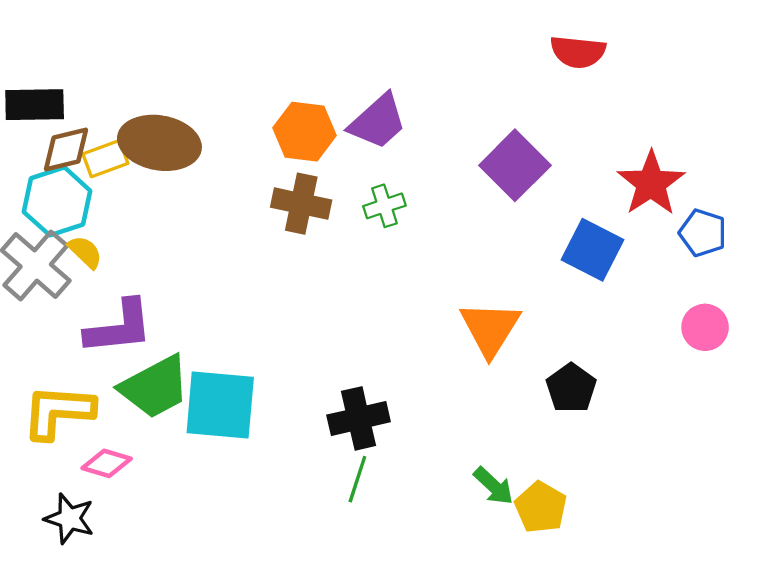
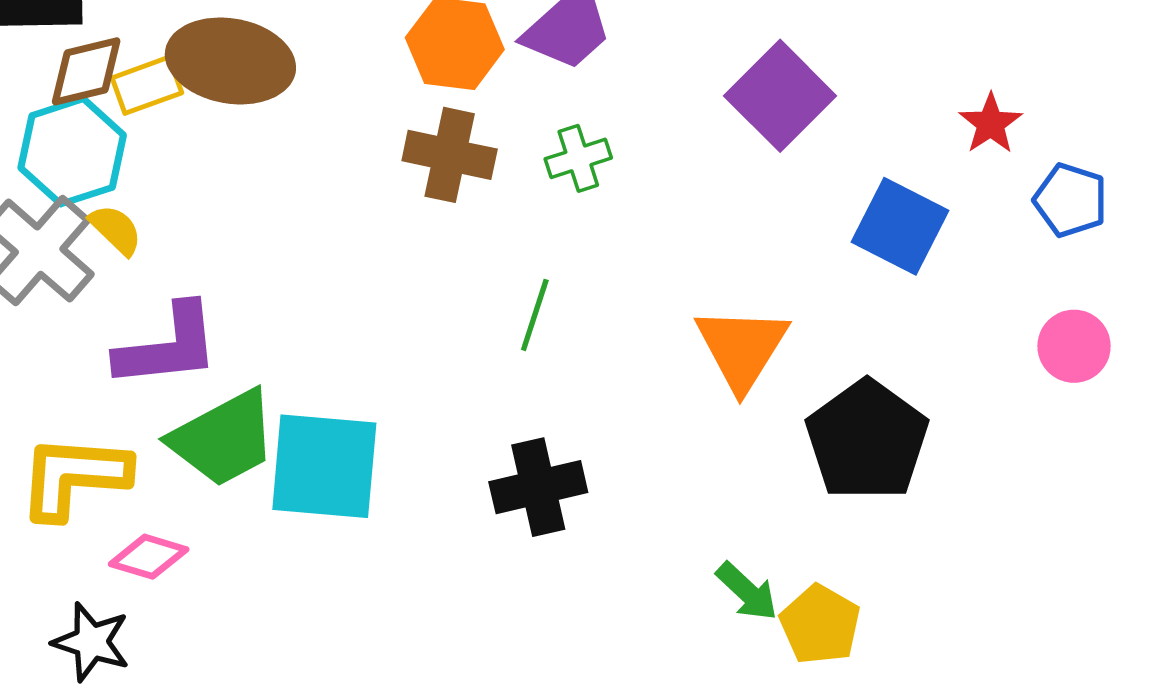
red star: (651, 183) -> (991, 124), size x0.6
black pentagon: (571, 388) -> (867, 440), size x1.6
green line: (357, 479) -> (535, 315), moved

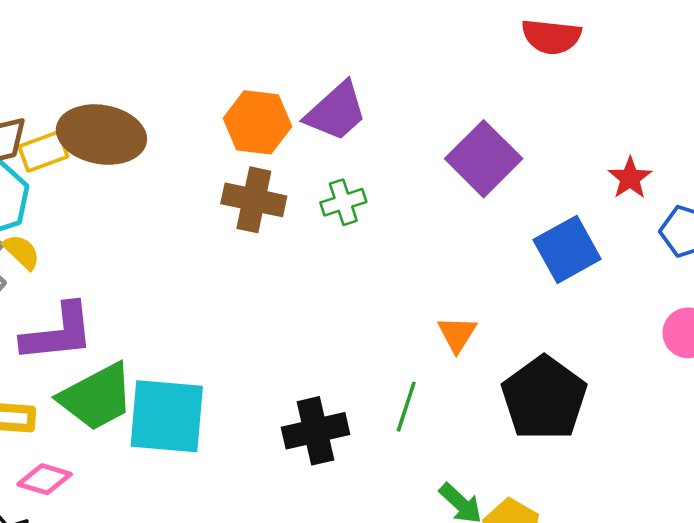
blue square: (900, 226) -> (567, 249), turned 34
green line: (535, 315) -> (406, 407), moved
orange triangle: (742, 348) -> (457, 334), size x0.6

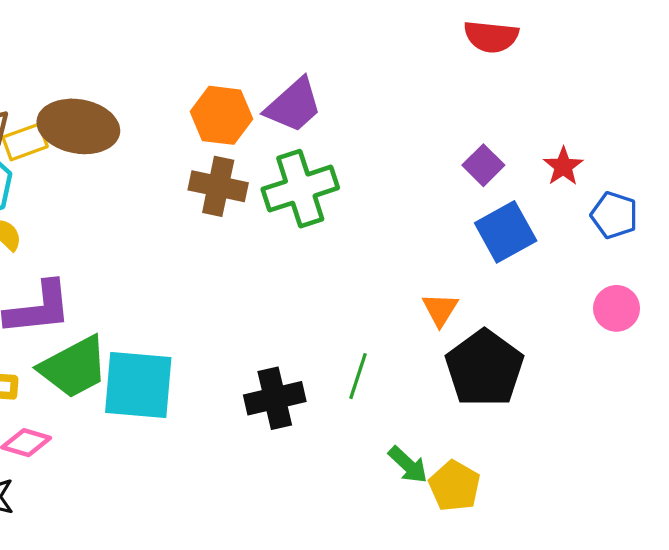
purple square: (484, 159) -> (483, 165), moved, size x0.6
green cross: (343, 202) -> (300, 189), size x1.8
orange triangle: (457, 334) -> (440, 309), moved

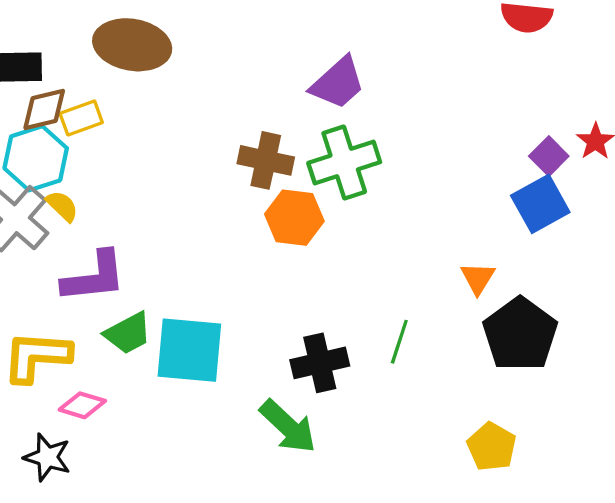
orange hexagon: (221, 115) -> (294, 218), moved
brown ellipse: (78, 126) -> (132, 45), moved
purple square: (483, 165) -> (549, 156), moved
green trapezoid: (74, 367) -> (128, 333), size x0.7
green arrow: (408, 465) -> (288, 426), moved, size x1.5

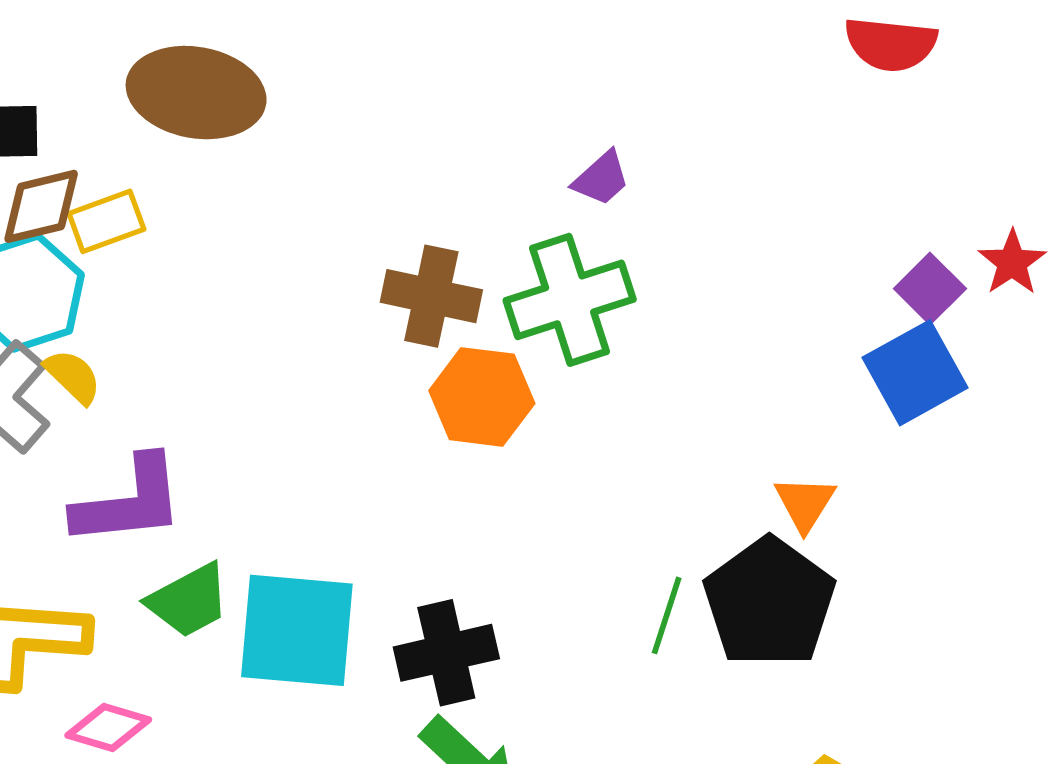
purple trapezoid: (338, 83) -> (601, 178), moved, size x0.6
black pentagon: (520, 334) -> (769, 602), moved
black cross: (320, 363) -> (446, 653), moved

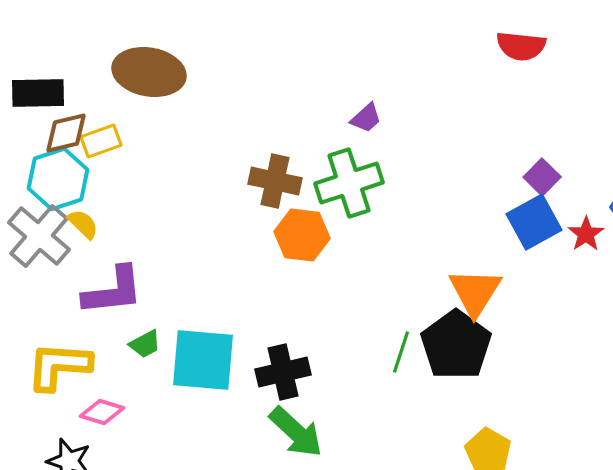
red star: (1012, 263) -> (586, 234), moved
orange triangle: (805, 503) -> (475, 292), size x1.6
green trapezoid: (189, 601) -> (145, 344), size x0.7

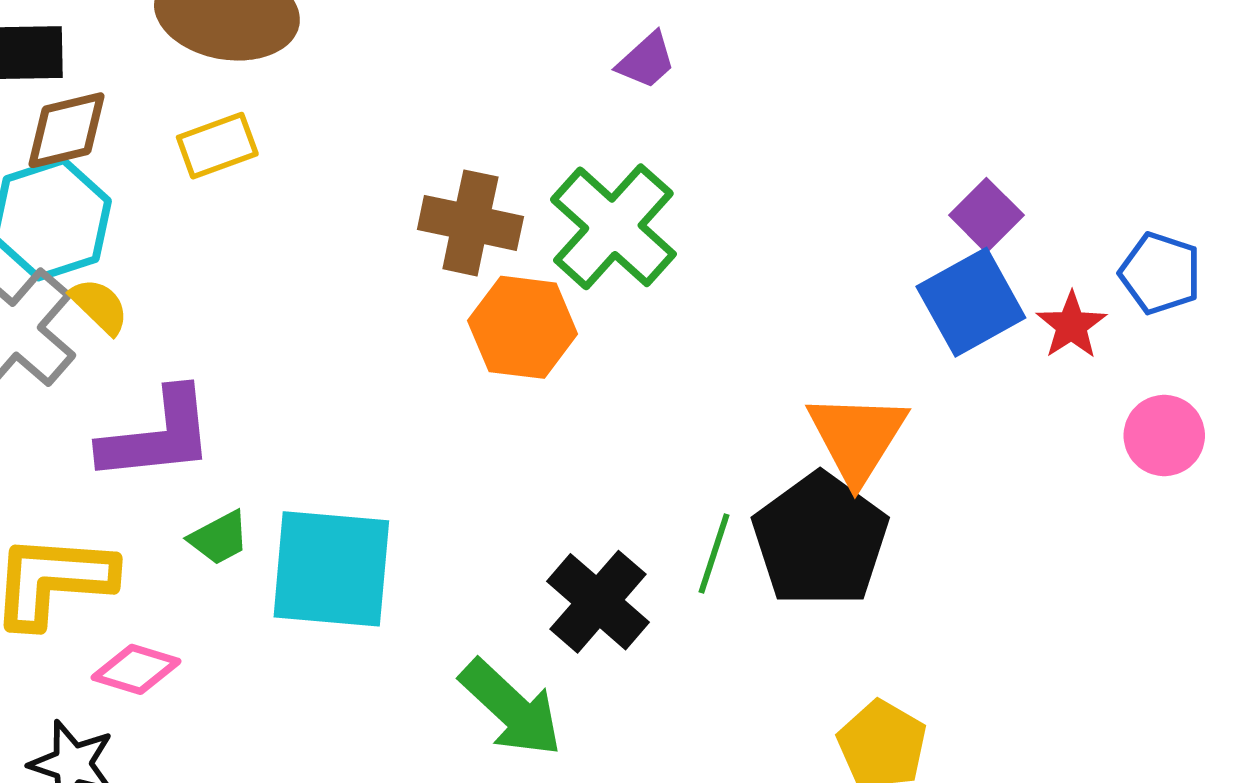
purple trapezoid: (366, 118) -> (646, 61), moved
yellow rectangle: (101, 141) -> (217, 146), moved
green cross: (349, 183) -> (613, 227), turned -30
black cross: (283, 372) -> (598, 602), moved, turned -36

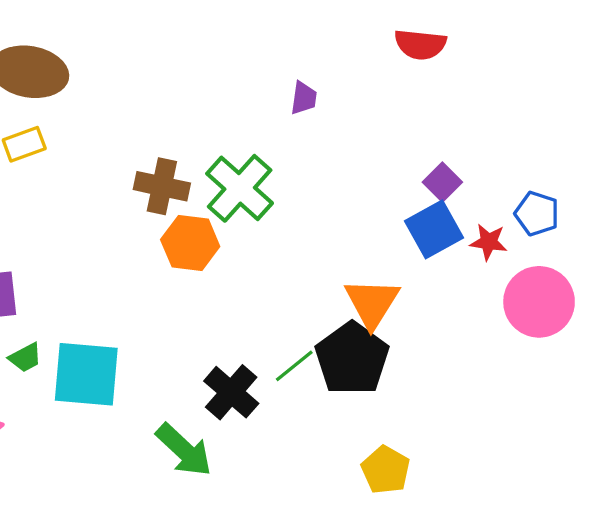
purple trapezoid: (646, 61) -> (304, 98), moved, turned -40
red star: (1071, 325) -> (489, 242), turned -30
pink circle: (1164, 436) -> (539, 302), size x1.6
green line: (714, 553) -> (294, 366), turned 33

